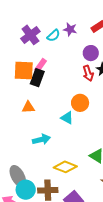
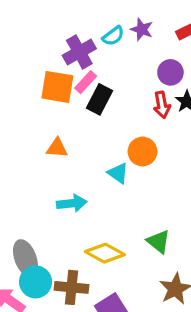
purple cross: (30, 35) -> (79, 52), moved
black rectangle: (37, 78) -> (99, 99), moved

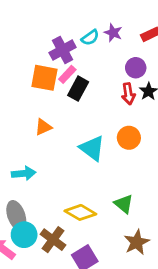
orange triangle: (57, 148) -> (43, 127), turned -30
orange circle: (142, 152) -> (129, 138), moved
cyan triangle: (118, 173) -> (92, 148), size x1.5
cyan arrow: (72, 203) -> (24, 173), moved
brown cross: (71, 287) -> (53, 240), turned 30

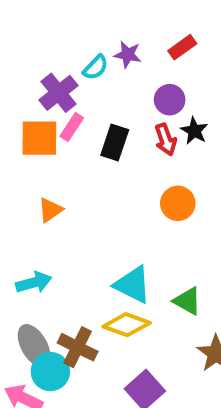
black rectangle: (78, 89) -> (115, 143), moved
cyan triangle: (92, 148) -> (133, 285), moved
brown cross: (53, 240) -> (78, 347), moved

